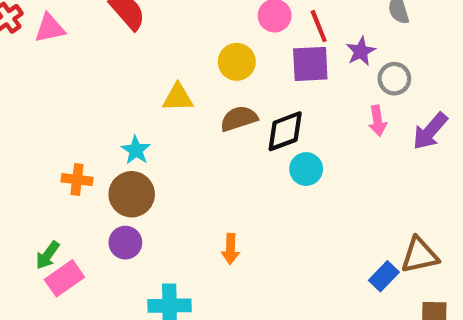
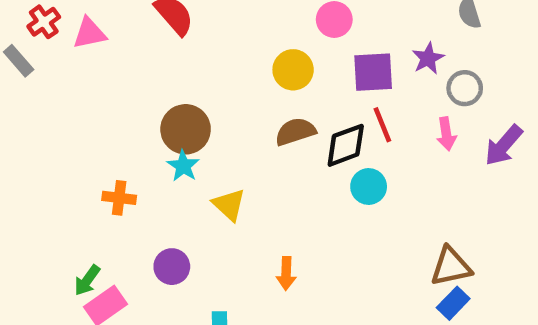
red line: (319, 26) -> (382, 125), moved
yellow triangle: (178, 98) -> (229, 205), moved, turned 44
brown circle: (132, 194) -> (186, 129), moved
brown triangle: (420, 255) -> (451, 267), moved

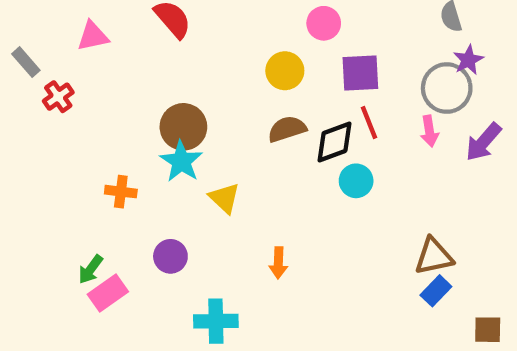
red cross: (44, 22) -> (58, 97), moved
purple star: (428, 58) -> (468, 60), moved
gray circle: (465, 88) -> (447, 88), size x1.5
cyan star: (183, 166) -> (181, 161), size x1.4

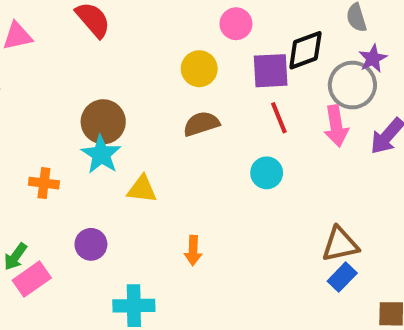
pink arrow: (429, 131) -> (336, 126), size x1.4
black diamond: (334, 142) -> (305, 50), moved
yellow triangle: (224, 198) -> (142, 189), turned -36

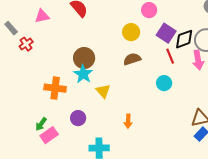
black diamond: (305, 50) -> (184, 39), moved
purple square: (271, 71) -> (166, 33), turned 36
orange cross: (44, 183) -> (55, 88), size x1.5
yellow triangle: (142, 189) -> (103, 91), turned 42

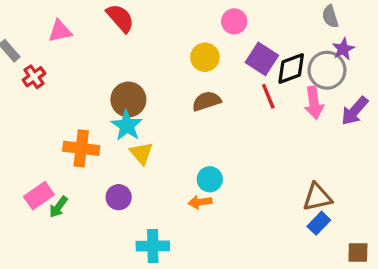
cyan circle: (164, 83) -> (210, 179), moved
yellow triangle: (103, 91) -> (141, 153), moved
orange arrow: (128, 121) -> (200, 202), turned 80
pink rectangle: (49, 135) -> (39, 196), moved

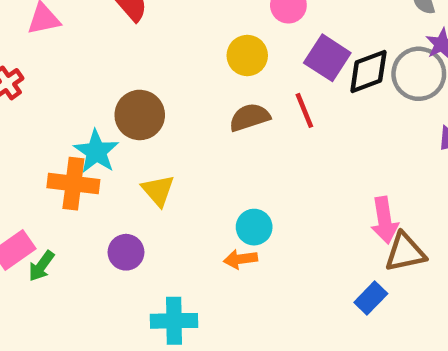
red line: (268, 96) -> (304, 110), moved
pink arrow: (314, 103) -> (384, 220), moved
cyan star: (127, 126) -> (96, 152), moved
blue rectangle: (319, 223) -> (371, 298), moved

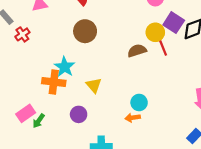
yellow circle: (247, 55) -> (155, 32), moved
brown circle: (140, 115) -> (85, 31), moved

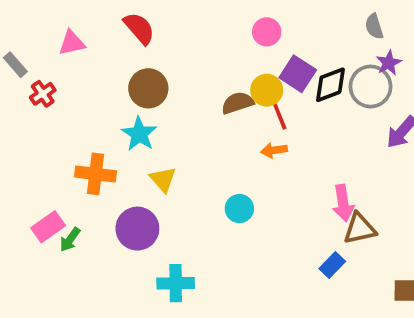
brown semicircle: (137, 51) -> (238, 103), moved
cyan star: (65, 67) -> (139, 134), moved
purple circle: (79, 114) -> (137, 229), size x1.5
orange arrow: (133, 118) -> (274, 150), moved

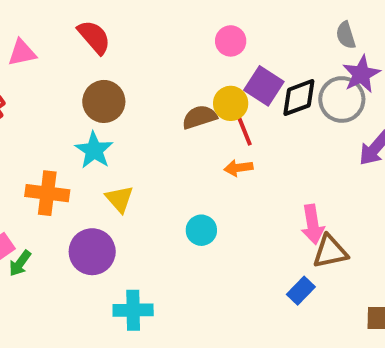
purple star: (389, 63) -> (361, 74), size x1.4

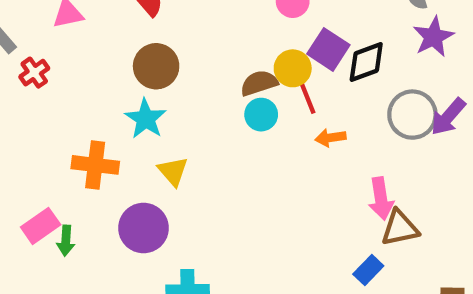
gray circle: (342, 99) -> (412, 115), moved
orange arrow: (238, 168) -> (330, 138), moved
cyan circle: (201, 230) -> (261, 115), moved
green arrow: (20, 263) -> (66, 241), turned -32

